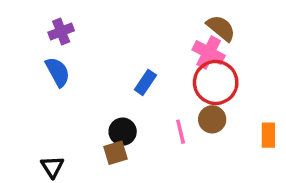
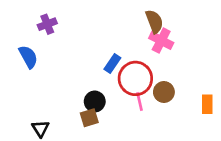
brown semicircle: (221, 28) -> (154, 21), moved, turned 30
blue semicircle: (58, 72) -> (28, 57), moved
red circle: (216, 82) -> (135, 78), moved

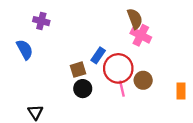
purple cross: (47, 24) -> (41, 21), turned 35
brown square: (89, 118) -> (78, 70), moved

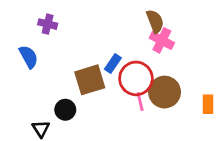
brown square: (78, 70) -> (90, 80), size x1.6
brown circle: (143, 80) -> (165, 92), size x1.5
black circle: (83, 89) -> (65, 110), moved

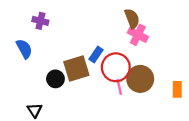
black circle: (65, 110) -> (55, 79), moved

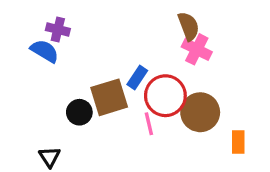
blue semicircle: (24, 49) -> (45, 51), moved, turned -30
pink line: (119, 87) -> (149, 124), moved
orange rectangle: (177, 89) -> (238, 142), moved

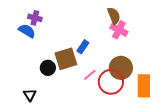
red circle: (165, 96) -> (111, 82), moved
pink line: (149, 124) -> (90, 75), turned 64
orange rectangle: (238, 142) -> (144, 86), size x1.6

